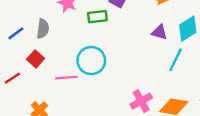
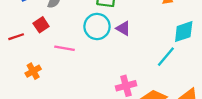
purple triangle: (159, 32) -> (123, 28), moved
cyan circle: (91, 61) -> (97, 26), moved

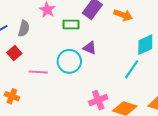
cyan circle: (97, 26) -> (69, 61), moved
orange cross: (33, 71) -> (12, 96), turned -32

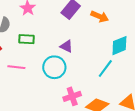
green rectangle: (71, 25) -> (27, 39), moved
cyan circle: (69, 61) -> (54, 67), moved

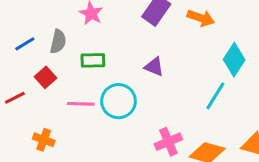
cyan diamond: (119, 46) -> (234, 60), turned -30
cyan circle: (54, 67) -> (118, 101), moved

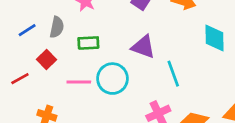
cyan diamond: (234, 60) -> (214, 38), turned -32
purple triangle: (154, 67) -> (143, 47), size x1.4
cyan line: (215, 96) -> (173, 74), moved, turned -50

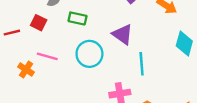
red square: (47, 60) -> (39, 23), turned -35
pink line: (79, 82) -> (47, 56), moved

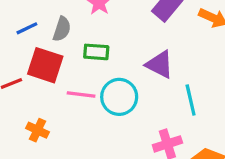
red square: (39, 23) -> (45, 65), size x1.6
pink line: (47, 56) -> (81, 95), moved

